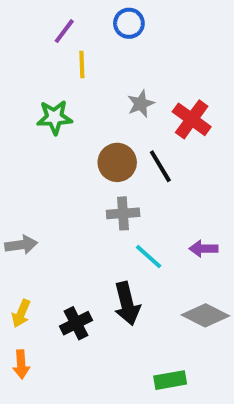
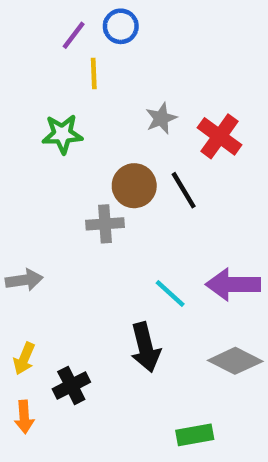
blue circle: (129, 23) -> (121, 26), moved
gray cross: (123, 213) -> (105, 224), moved
purple arrow: (203, 249) -> (233, 284), size x1.6
black cross: (76, 323) -> (71, 386), moved

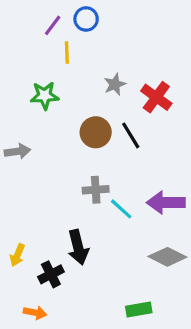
gray cross: (105, 224) -> (96, 190), moved
gray arrow: (24, 280) -> (17, 151), moved
black arrow: (145, 347) -> (78, 247), moved
orange arrow: (24, 417) -> (35, 313), moved, turned -75

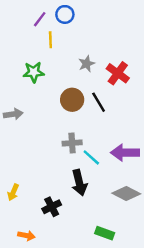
black arrow: (78, 247) -> (79, 183), moved
black cross: (51, 274) -> (52, 207), moved
green rectangle: (139, 309) -> (105, 233), turned 30

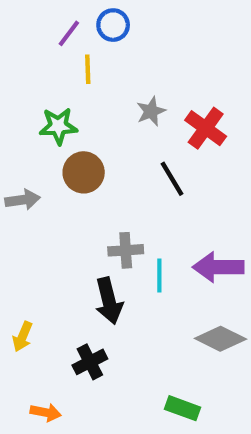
brown circle: (72, 100) -> (84, 172), moved
cyan line: (91, 157) -> (159, 276), turned 48
black arrow: (79, 183) -> (109, 301), moved

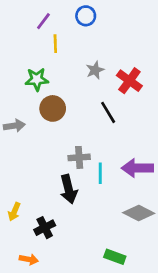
blue circle: (113, 25) -> (86, 16), moved
black cross: (90, 362) -> (45, 228), moved

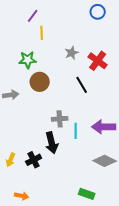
blue circle: (86, 16) -> (98, 12), moved
black cross: (45, 228) -> (34, 160), moved

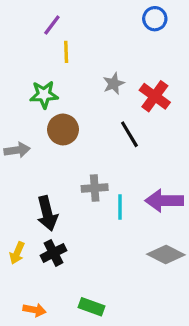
black arrow: (52, 143) -> (47, 213), moved
green rectangle: (87, 194) -> (91, 307), moved

